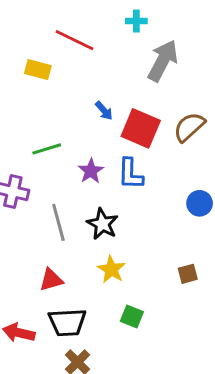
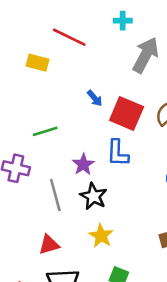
purple star: (91, 171) -> (83, 164), moved

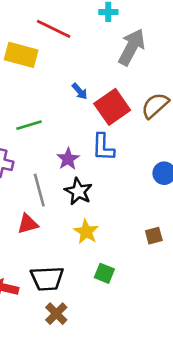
yellow rectangle: (37, 63) -> (21, 55), size x1.4
red square: (127, 114) -> (112, 107), turned 32
red triangle: (49, 245) -> (28, 224), moved

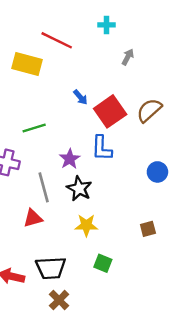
gray arrow: (132, 47) -> (128, 57), size x0.5
yellow star: (86, 232) -> (86, 225), turned -30

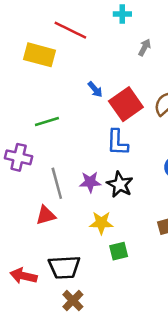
purple star: (70, 159) -> (90, 182), moved, turned 30
black star: (79, 189) -> (120, 184), moved
green square: (103, 263) -> (119, 251), moved, turned -36

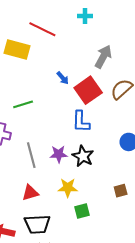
gray arrow: (145, 47) -> (103, 57), moved, size x1.6
red triangle: (46, 215) -> (30, 193), moved

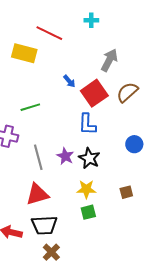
purple star: (59, 154) -> (65, 156), turned 30
yellow star: (68, 188) -> (86, 189), moved
red triangle: (30, 193) -> (37, 194), size x1.4

